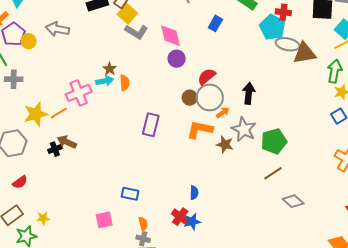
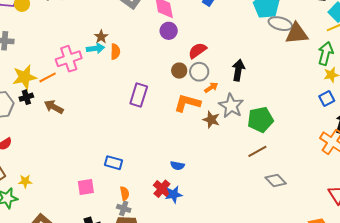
gray circle: (210, 98) -> (199, 72), size x0.7
black cross: (55, 149) -> (26, 97), moved
blue semicircle: (194, 193) -> (177, 166), turned 96

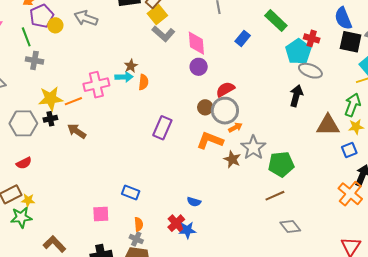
brown triangle: (297, 34) -> (328, 125), moved
black arrow: (238, 70) -> (296, 96), moved
gray circle: (199, 72) -> (225, 111), size x1.4
yellow star: (25, 181) -> (28, 200), moved

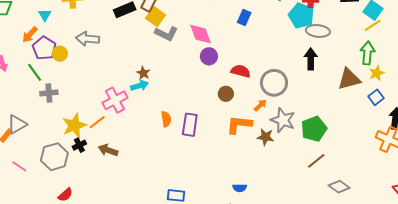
orange semicircle: (143, 82) -> (166, 119), moved
red semicircle: (225, 89) -> (241, 71), turned 60
gray circle: (225, 111) -> (274, 83), moved

